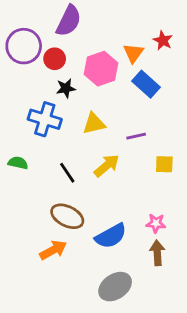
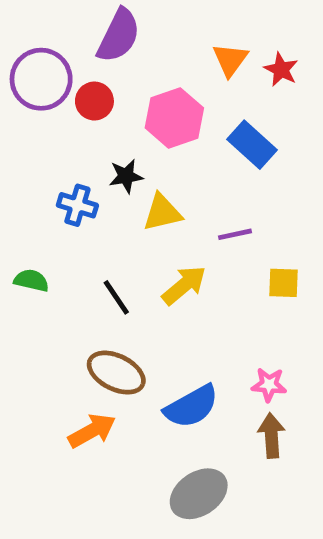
orange triangle: (133, 53) -> (230, 60), moved
black star: (66, 88) -> (126, 176), moved
blue cross: (45, 119) -> (77, 205), size x0.7

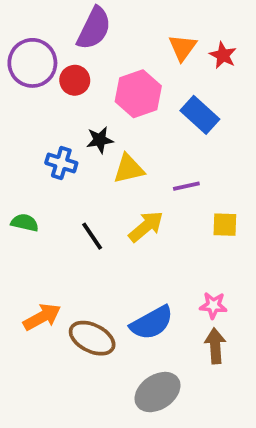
brown ellipse: (116, 373) -> (92, 338), moved
orange arrow: (92, 431) -> (42, 317), moved

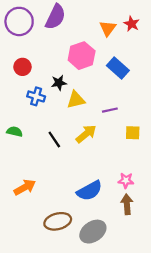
red star: (223, 55) -> (132, 24), moved
purple circle: (32, 63) -> (19, 21), moved
red circle: (75, 80) -> (22, 67), moved
brown ellipse: (92, 338) -> (58, 221), moved, turned -40

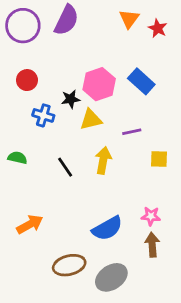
orange triangle: (108, 28) -> (129, 19), moved
pink hexagon: (82, 56) -> (99, 84), moved
yellow arrow: (86, 134) -> (103, 160), turned -40

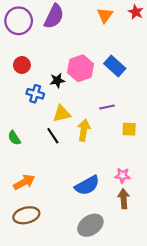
red star: (158, 28) -> (136, 12), moved
yellow triangle: (91, 120) -> (62, 114), moved
green semicircle: (17, 158) -> (14, 138), moved, turned -136
brown ellipse: (69, 265) -> (26, 215), moved

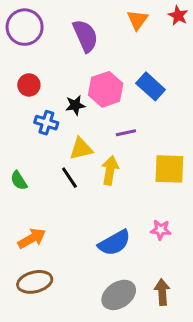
purple semicircle: (54, 16) -> (85, 36), moved, turned -50
purple line: (107, 107) -> (126, 133), moved
yellow square: (129, 129) -> (169, 169), size x1.6
brown arrow: (124, 199) -> (162, 292), moved

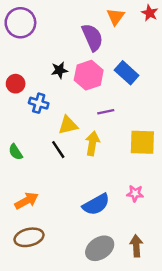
purple semicircle: (85, 36) -> (92, 37), moved
red circle: (29, 85) -> (16, 84), moved
black star: (75, 105) -> (59, 70), moved

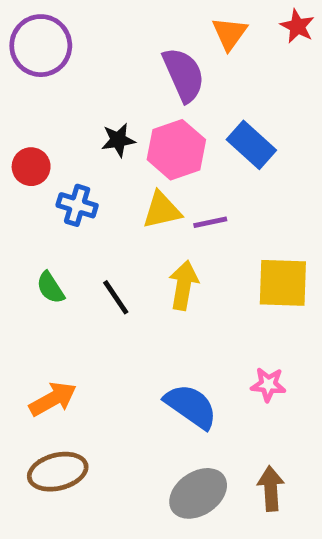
yellow triangle: (68, 125) -> (162, 210), moved
green semicircle: (16, 152) -> (50, 288), moved
blue semicircle: (96, 204) -> (191, 406), turned -116

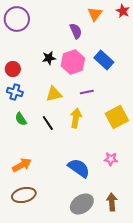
purple semicircle: (184, 75) -> (76, 31), size x0.7
blue cross: (77, 205) -> (15, 92), moved
yellow triangle: (162, 210) -> (54, 94), moved
yellow square: (283, 283) -> (117, 117), turned -30

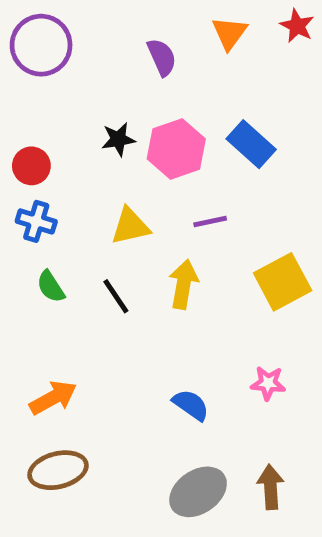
purple semicircle: (76, 31) -> (162, 57), moved
blue semicircle: (79, 168) -> (191, 405), size x0.7

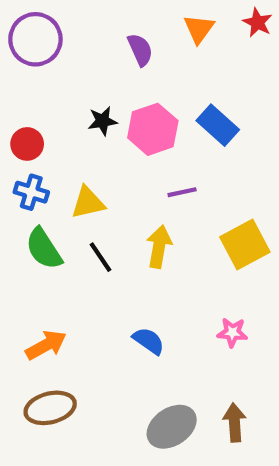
yellow triangle: (130, 226) -> (88, 203), moved
green semicircle: (51, 287) -> (44, 249), size x1.5
blue semicircle: (191, 405) -> (149, 341), moved

